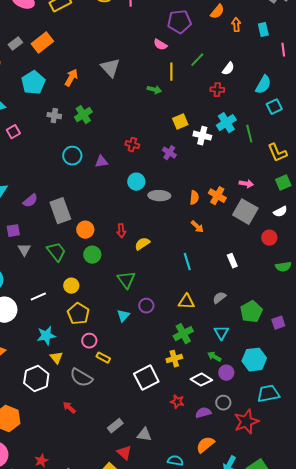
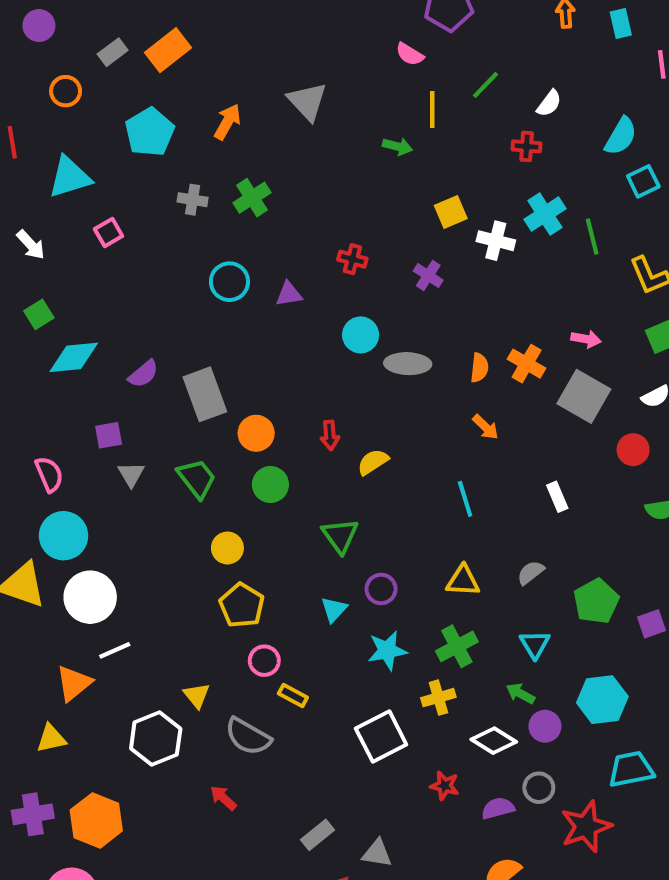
white line: (38, 297) -> (115, 650), moved
cyan star: (46, 336) -> (387, 650), moved

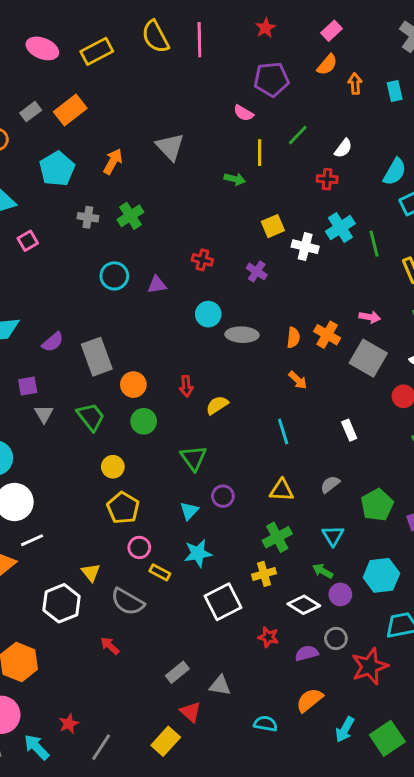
cyan star: (387, 650) -> (198, 553), moved

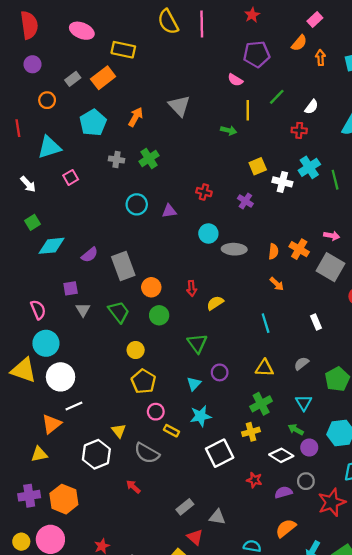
pink rectangle: (332, 31) -> (315, 19), moved
yellow rectangle: (97, 51) -> (123, 50), moved, turned 40

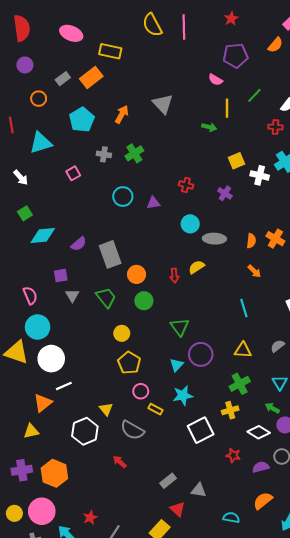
pink square: (71, 177) -> (73, 173), moved
yellow semicircle: (215, 303) -> (196, 267), moved
purple circle: (220, 372) -> (201, 354), size x1.5

